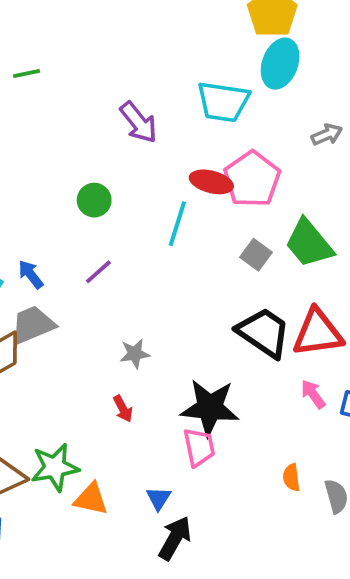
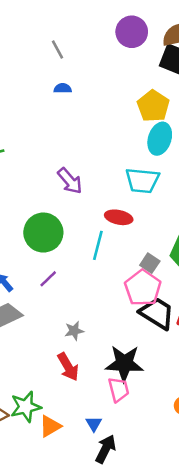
cyan trapezoid: (223, 102) -> (142, 181), moved
pink pentagon: (252, 179) -> (143, 288), moved
green circle: (94, 200) -> (43, 233), size x1.8
red arrow: (123, 409) -> (68, 367), size x1.6
orange triangle: (91, 499) -> (50, 426), turned -40

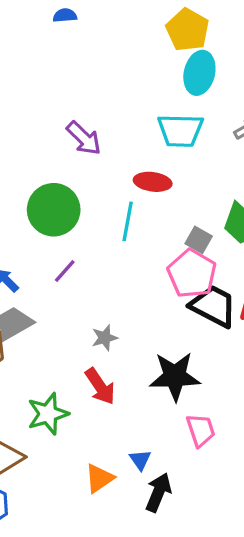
pink trapezoid: (119, 389) -> (201, 430), moved
green star: (26, 407) -> (48, 414), moved
orange triangle: (50, 426) -> (99, 478), moved

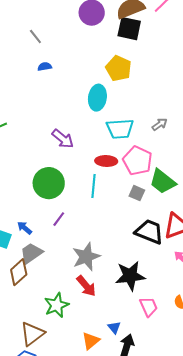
cyan ellipse: (199, 73) -> (97, 98), moved
pink pentagon: (192, 274) -> (137, 161), moved
gray star: (105, 338) -> (86, 257), size x1.8

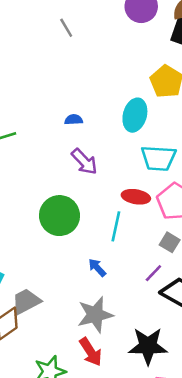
blue semicircle: (45, 67) -> (74, 120), moved
purple line: (59, 219) -> (153, 273), moved
blue arrow: (25, 228) -> (97, 267), moved

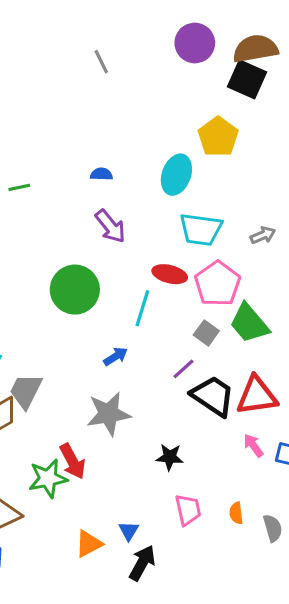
blue arrow: (97, 267) -> (116, 356), turned 96
gray trapezoid: (26, 302) -> (26, 391), turned -40
black star: (148, 346) -> (170, 457), size x0.6
red arrow: (91, 352) -> (73, 461), moved

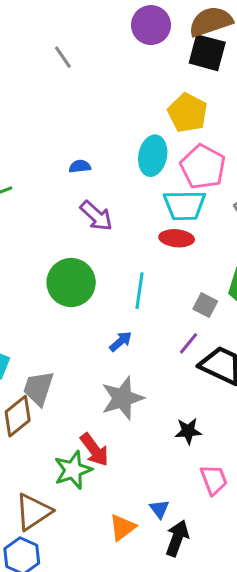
red ellipse: (170, 274) -> (177, 238), moved
pink pentagon: (217, 284) -> (203, 167), moved

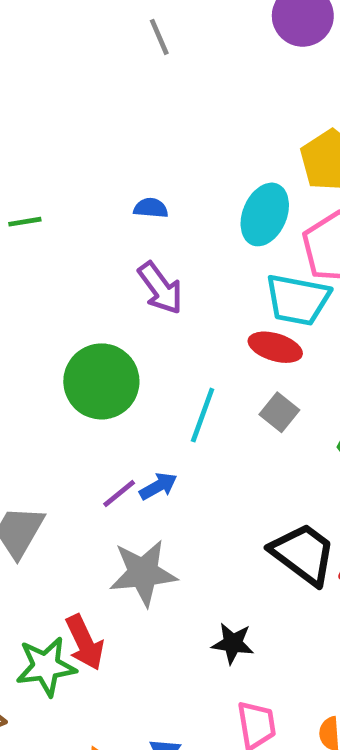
gray square: (205, 305) -> (279, 412), moved
purple line: (188, 343) -> (119, 494), moved

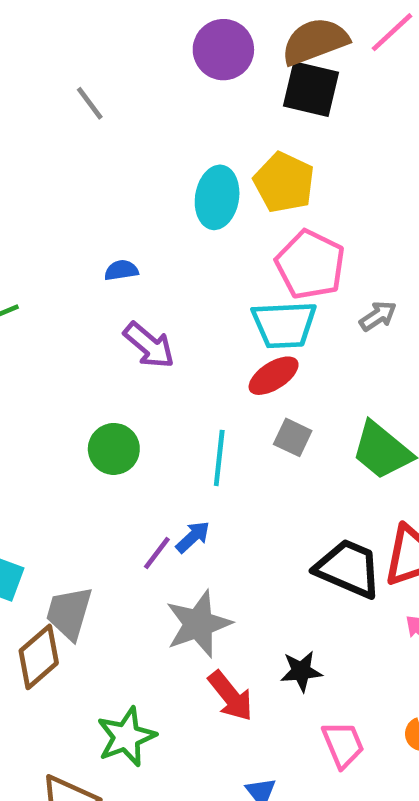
cyan ellipse: (265, 214) -> (217, 197), moved
red ellipse: (275, 347) -> (274, 376), turned -36
green circle: (101, 381) -> (114, 449), size x0.7
red arrow: (85, 642) -> (231, 696), moved

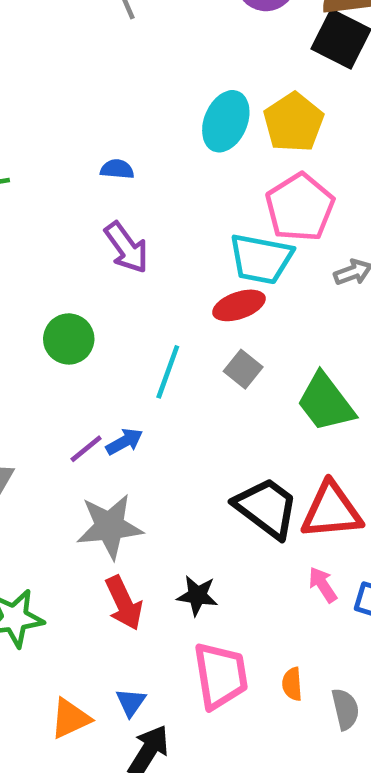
pink trapezoid: (343, 744) -> (221, 675), size x1.4

